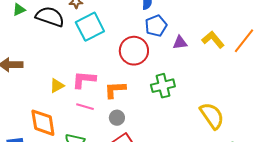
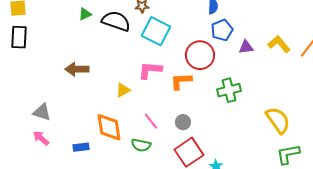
cyan square: (90, 27) -> (156, 31), turned -36
pink L-shape: (84, 80) -> (150, 70), moved
orange L-shape: (115, 90) -> (181, 81), moved
pink line: (85, 107) -> (151, 121), moved, turned 36

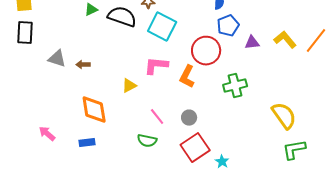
brown arrow: (77, 69) -> (83, 65), size x0.6
orange L-shape: (181, 81) -> (187, 77), turned -60
gray triangle: (42, 112) -> (57, 59), moved
orange diamond: (109, 127) -> (94, 110), moved

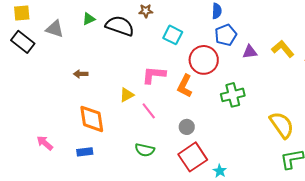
cyan square: (162, 27) -> (173, 35), moved, size x0.7
black rectangle: (25, 33) -> (23, 42), turned -55
gray triangle: (57, 59) -> (55, 29), moved
pink line: (157, 117) -> (149, 111), moved

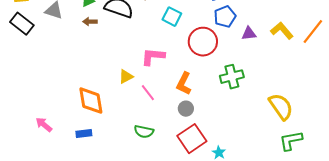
brown arrow: (81, 74) -> (90, 22), moved
orange L-shape: (185, 86) -> (184, 84), moved

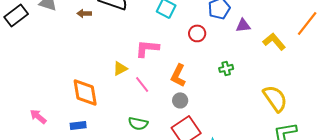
black rectangle: (22, 24) -> (16, 15), turned -75
yellow L-shape: (282, 31) -> (274, 41), moved
red circle: (203, 42) -> (197, 33), size x0.6
green cross: (232, 77) -> (226, 68), size x0.6

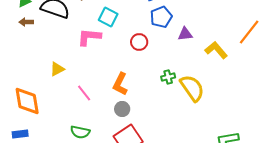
pink L-shape: (147, 48) -> (89, 37), moved
yellow triangle: (120, 68) -> (57, 69), moved
yellow semicircle: (275, 98) -> (192, 88), moved

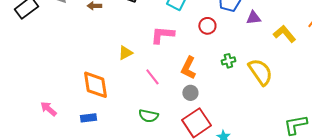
pink L-shape: (89, 37) -> (162, 35), moved
green cross: (168, 77) -> (228, 61), moved

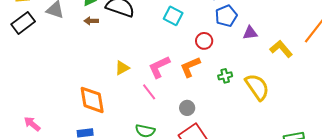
pink L-shape: (162, 35) -> (159, 67), moved, turned -30
orange L-shape: (188, 68) -> (190, 67), moved, turned 40
pink arrow: (48, 109) -> (32, 124), moved

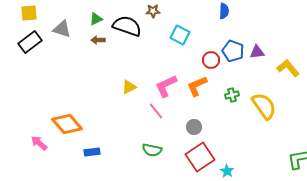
blue pentagon: (226, 16) -> (233, 51), moved, turned -30
orange diamond: (92, 100) -> (67, 124), moved, turned -32

